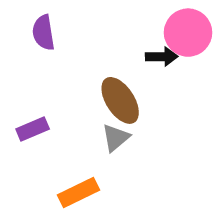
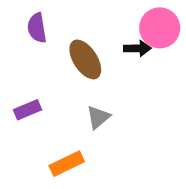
brown ellipse: (120, 100) -> (85, 59), moved

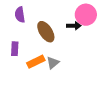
purple rectangle: (28, 110) -> (15, 49), moved, turned -64
orange rectangle: (67, 164) -> (36, 62), moved

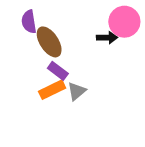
brown ellipse: (46, 32) -> (49, 42), moved
purple rectangle: (15, 49) -> (58, 71), moved, turned -56

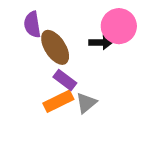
pink circle: (124, 22) -> (119, 26), moved
black arrow: (107, 38) -> (101, 42), moved

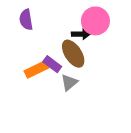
brown ellipse: (55, 47) -> (73, 54), moved
orange rectangle: (58, 101) -> (36, 69), moved

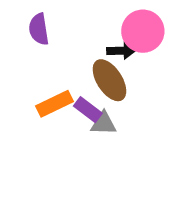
purple rectangle: (52, 64) -> (88, 110), moved
gray triangle: (69, 82) -> (104, 123), turned 42

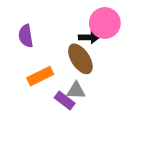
purple semicircle: (39, 29) -> (26, 36), moved
purple rectangle: (88, 110) -> (65, 101), moved

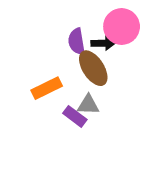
purple semicircle: (26, 36) -> (77, 42), moved

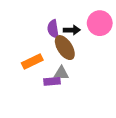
pink circle: (122, 27) -> (100, 23), moved
purple rectangle: (75, 116) -> (52, 81), turned -42

